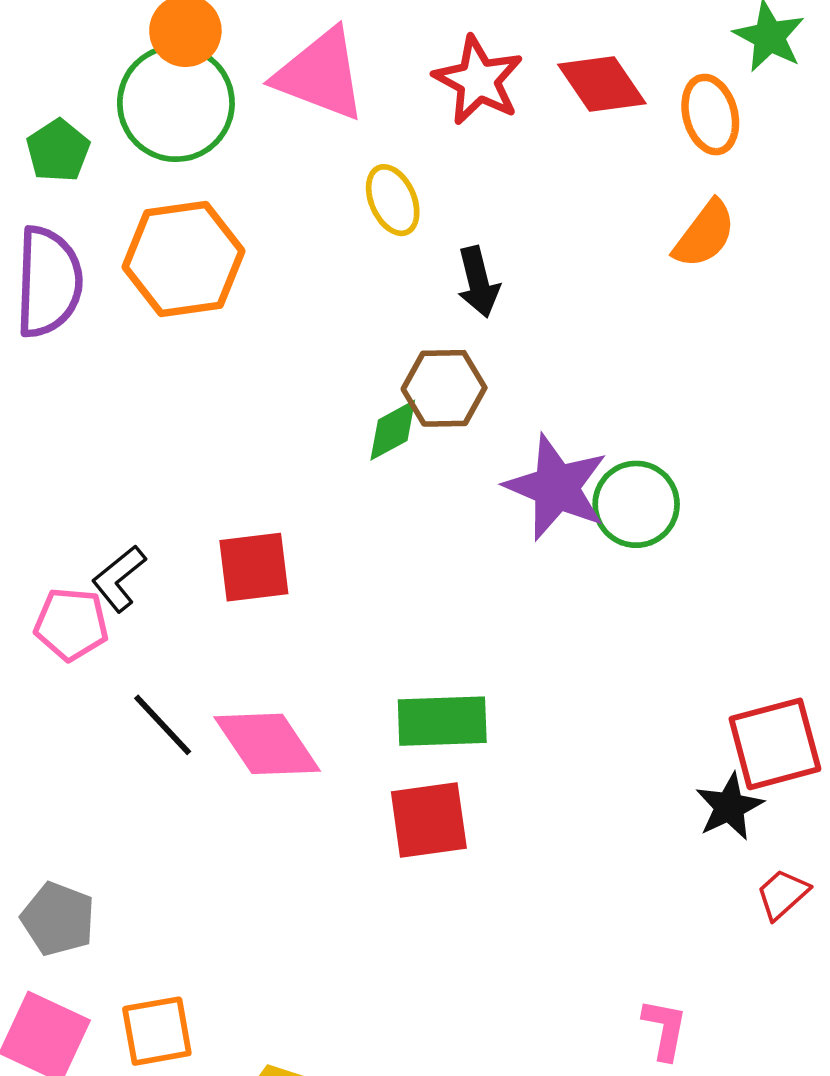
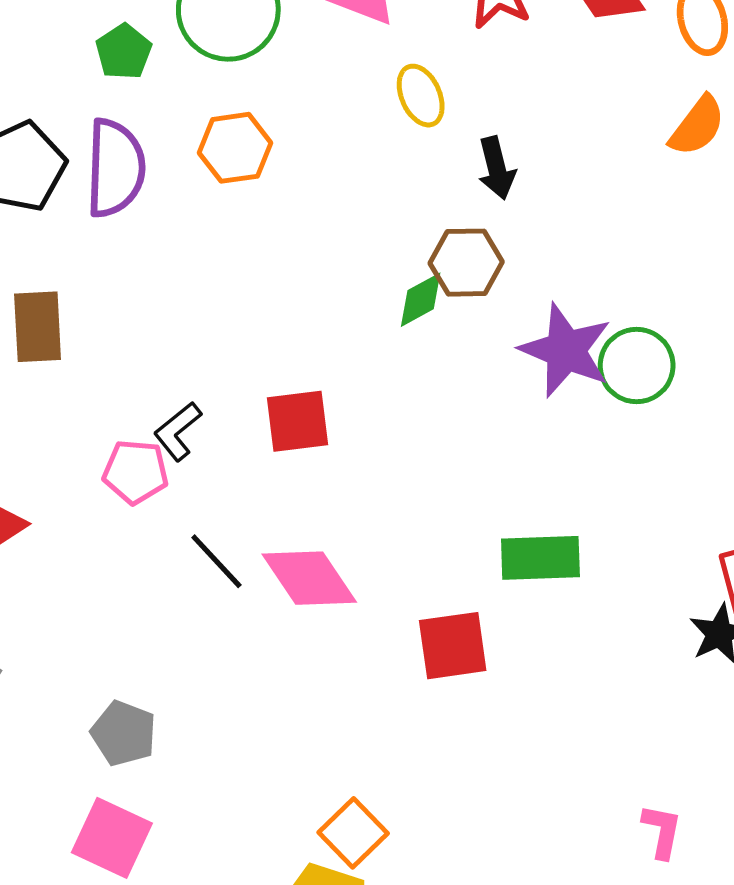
orange hexagon: (184, 259) -> (235, 148), size x0.7
green rectangle: (442, 721) -> (540, 558), moved
orange square: (157, 1031) -> (353, 833), moved, turned -34

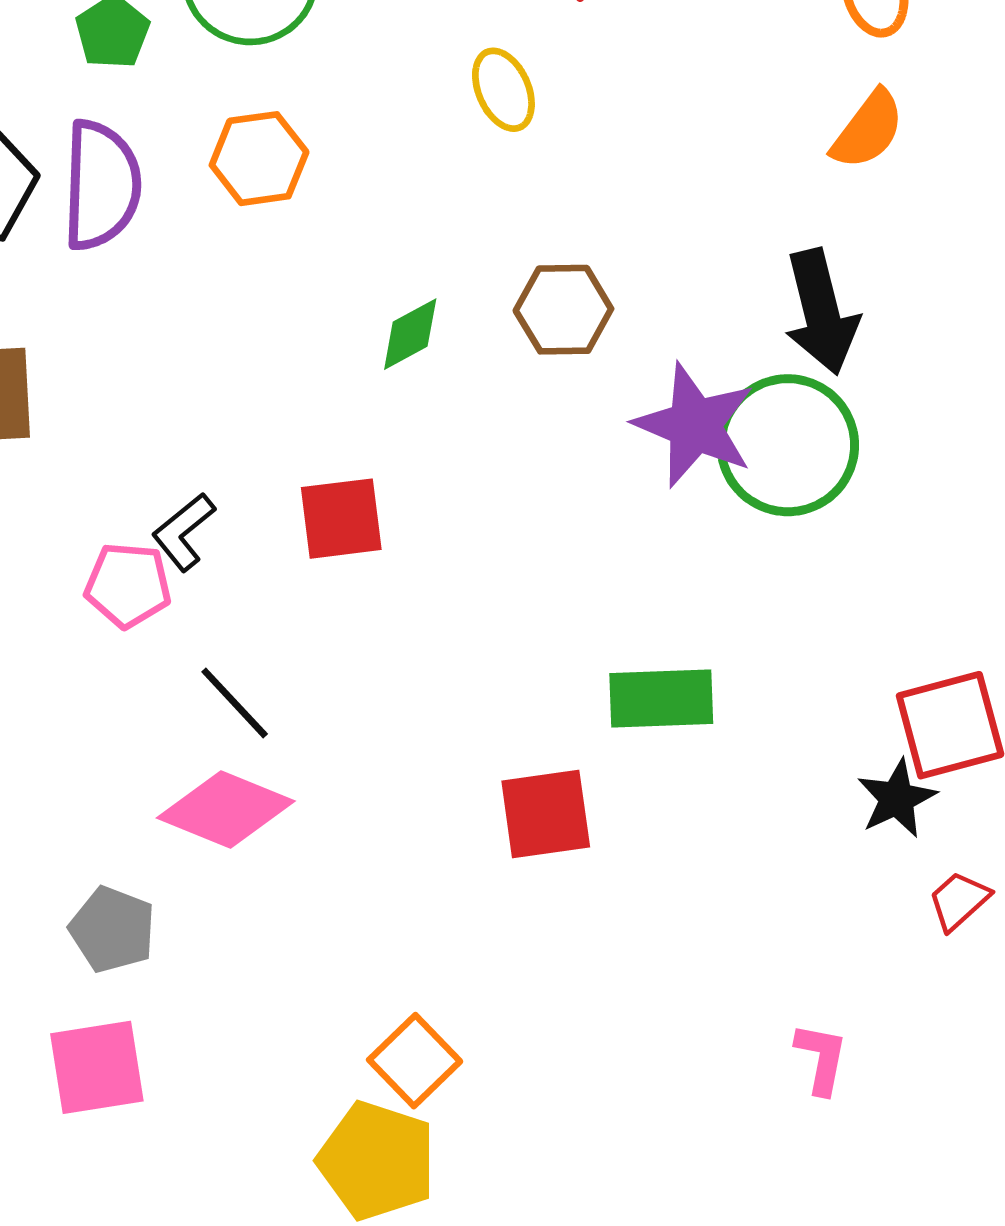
black arrow: (497, 168) -> (821, 312), moved, size x1.5
green diamond: (421, 300) -> (410, 334), moved
green circle: (637, 366) -> (788, 445), size x1.4
pink diamond: (309, 578) -> (226, 810), moved, turned -34
pink square: (112, 838) -> (97, 1067), turned -34

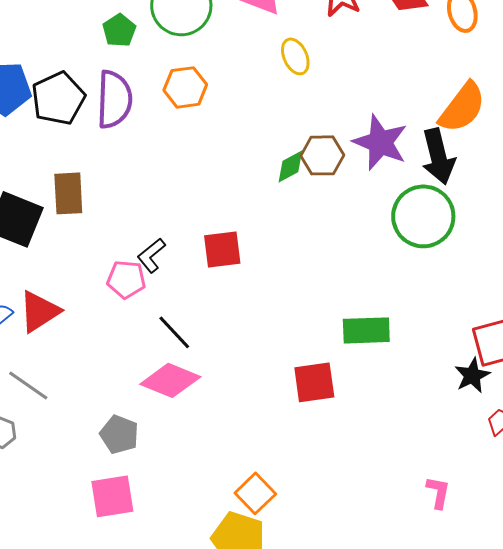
orange semicircle: (868, 130) -> (462, 107), moved, size x1.4
green diamond: (410, 334) -> (290, 166), moved
purple star: (695, 425) -> (380, 142), moved

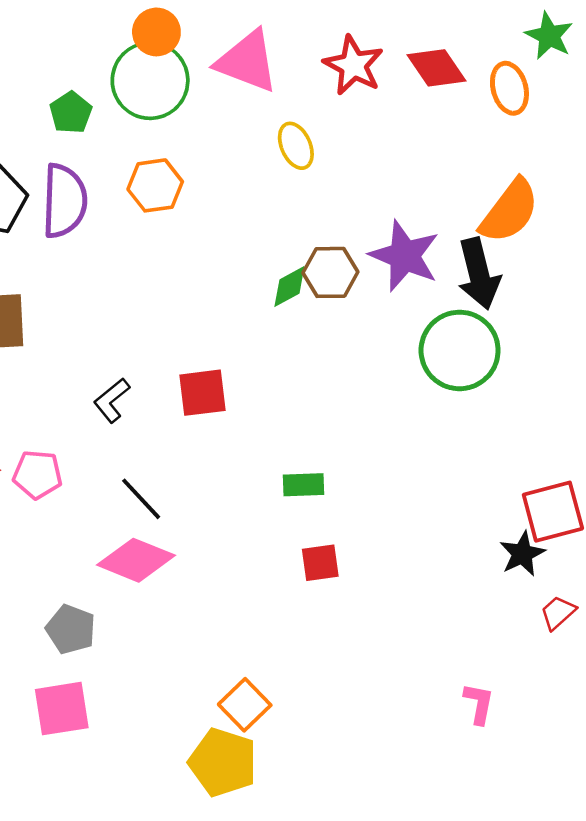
pink pentagon: (126, 279) -> (37, 475), moved
green rectangle: (366, 330) -> (304, 485), moved, size x0.7
red square: (314, 382) -> (320, 563), size x0.7

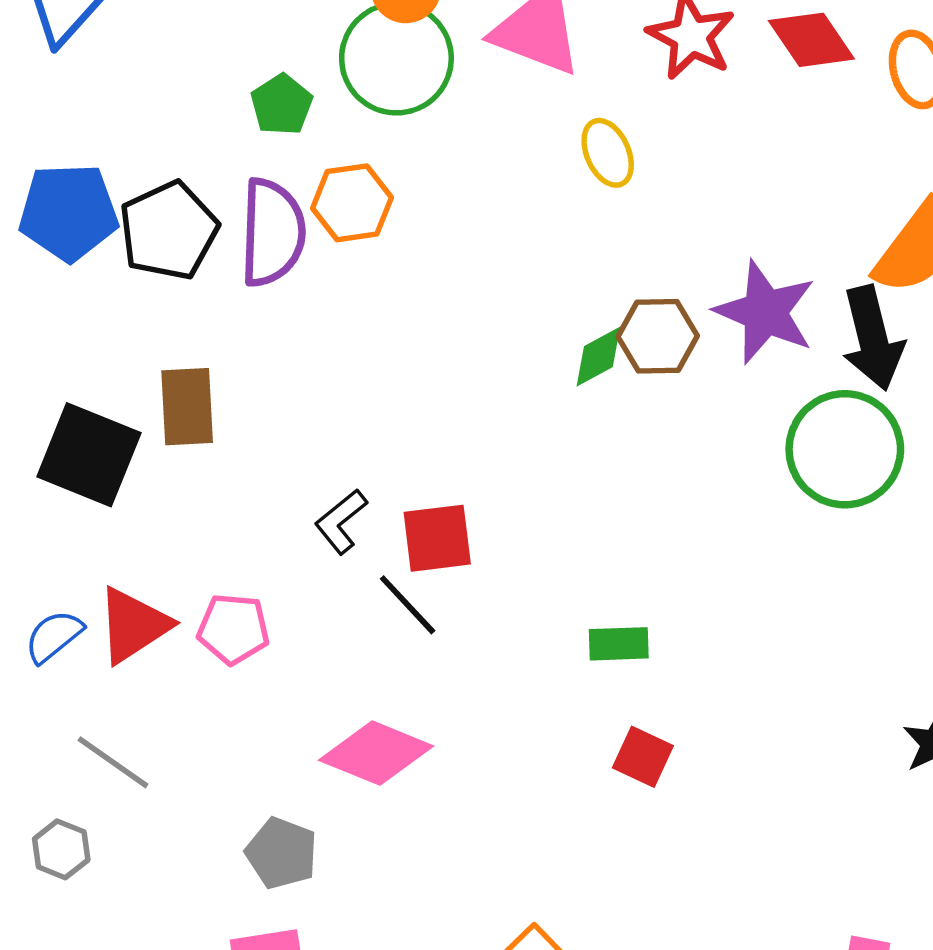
orange hexagon: (155, 185) -> (352, 203), moved
red square: (202, 393) -> (437, 538), moved
black line: (141, 499) -> (408, 605), moved
red square: (320, 563) -> (643, 757), turned 33

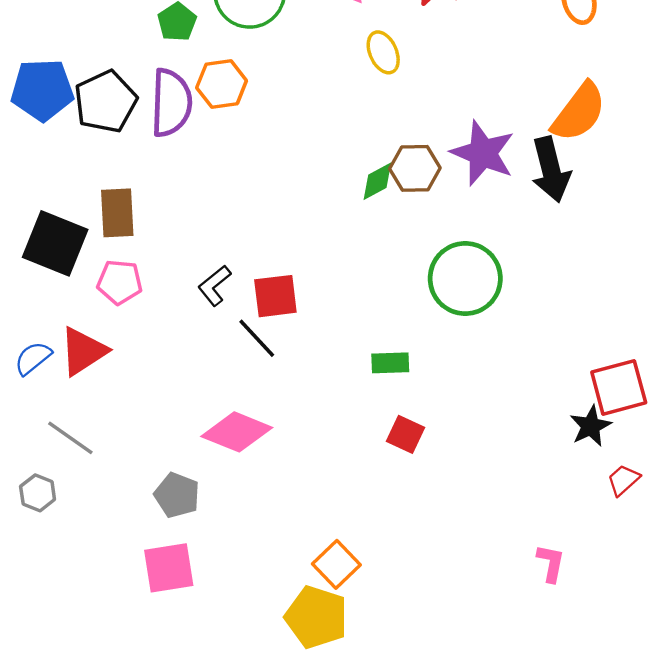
green circle: (845, 449) -> (465, 278), moved
pink pentagon: (233, 629) -> (120, 282), moved

